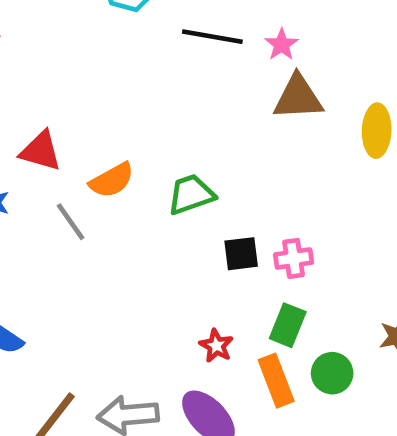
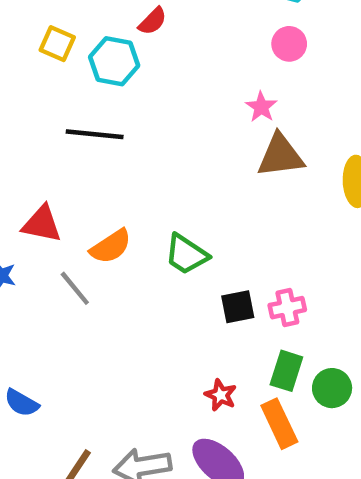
black line: (212, 37) -> (95, 134), moved
green trapezoid: (191, 194) -> (186, 254), turned -123
green circle: (332, 373) -> (332, 388), moved

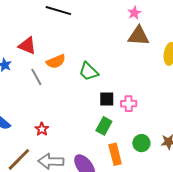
green rectangle: (286, 371) -> (104, 126), moved
red star: (221, 395) -> (42, 129), moved

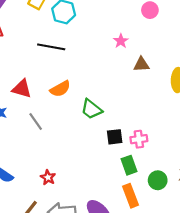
pink star: (134, 13) -> (121, 41), moved
brown triangle: (139, 36) -> (141, 64), size x0.7
orange semicircle: (56, 61) -> (60, 89), moved
green rectangle: (104, 126) -> (129, 165), moved, turned -42

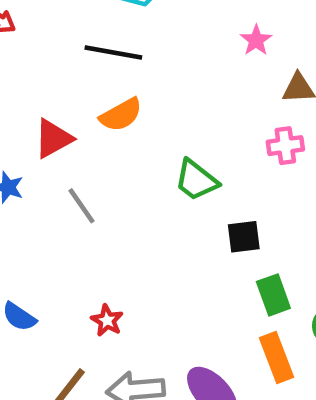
red triangle: (22, 89) -> (53, 139), turned -45
orange semicircle: (60, 89) -> (121, 115), moved
pink cross: (139, 139) -> (285, 146), moved

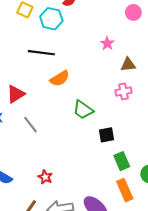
orange semicircle: (121, 115) -> (60, 78), moved

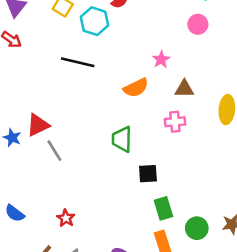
orange semicircle: (60, 78) -> (136, 88), moved
red triangle: (16, 94) -> (38, 125), moved
green trapezoid: (83, 110) -> (122, 139), turned 50

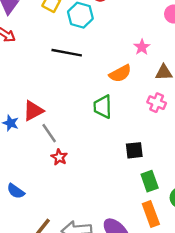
pink cross: (175, 122) -> (157, 103), turned 30
green trapezoid: (122, 139) -> (103, 107), moved
red star: (66, 218) -> (59, 157), moved

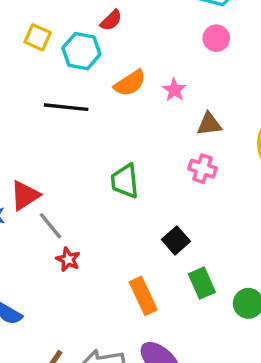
orange semicircle: (120, 73) -> (130, 83), moved
black square: (134, 150) -> (176, 240), turned -30
orange rectangle: (151, 214) -> (143, 296), moved

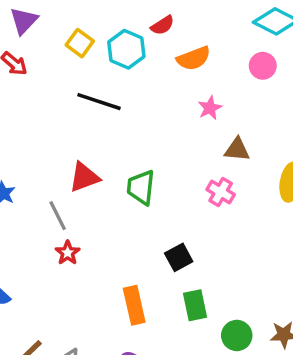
yellow square: (38, 37) -> (80, 43), moved
orange semicircle: (130, 83) -> (194, 58), moved
red triangle: (25, 195) -> (84, 177), moved

